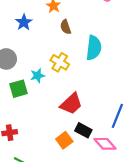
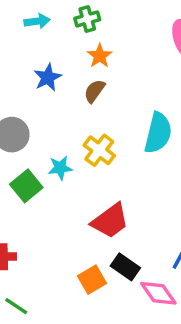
brown semicircle: (66, 27) -> (94, 91), moved, turned 48
green square: (19, 89) -> (26, 186), turned -30

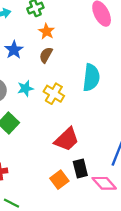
cyan star: (60, 168) -> (25, 88), moved
black rectangle: (125, 267) -> (80, 169), turned 48

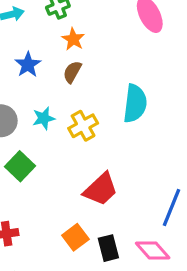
yellow cross: (54, 94) -> (83, 126), turned 30
black rectangle: (80, 169) -> (108, 248), moved
orange square: (59, 180) -> (75, 237), moved

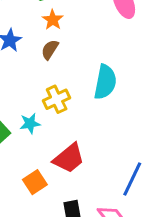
cyan star: (44, 118) -> (30, 123), moved
orange square: (75, 237) -> (35, 182), moved

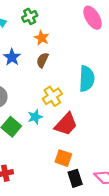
red trapezoid: (69, 158) -> (66, 124), moved
orange square: (35, 182) -> (63, 158), moved, turned -30

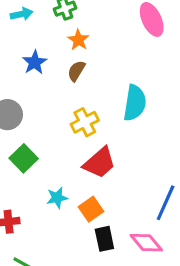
cyan star: (35, 117) -> (57, 198), moved
orange square: (63, 158) -> (91, 209), turned 30

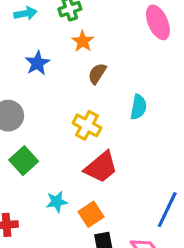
brown semicircle: (76, 71) -> (97, 74), moved
cyan semicircle: (135, 103) -> (138, 107), size x0.7
yellow cross: (85, 122) -> (87, 125), turned -36

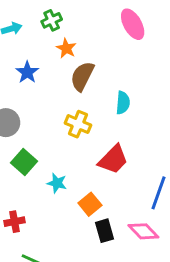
brown semicircle: (97, 74) -> (82, 76), size x1.5
red trapezoid: (101, 167) -> (113, 160), moved
cyan star: (57, 202) -> (57, 183), moved, turned 30

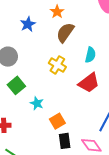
red trapezoid: (113, 160) -> (89, 83), moved

